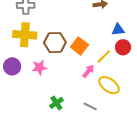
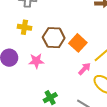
yellow cross: (25, 35) -> (24, 27), size x0.6

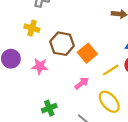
pink arrow: (84, 69) -> (82, 83), moved

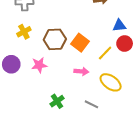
yellow cross: (32, 28) -> (24, 32), turned -32
pink arrow: (82, 83) -> (81, 71), turned 56

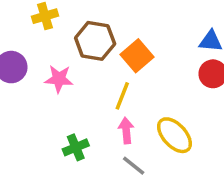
yellow line: (105, 53) -> (122, 96), moved, turned -35
pink arrow: (81, 71) -> (126, 131), moved, turned -112

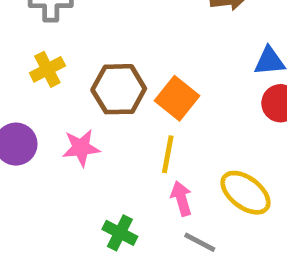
green cross: (76, 147) -> (120, 233), turned -30

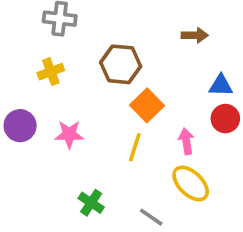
brown hexagon: (119, 89) -> (121, 64), moved
pink arrow: (181, 198) -> (186, 141), moved

